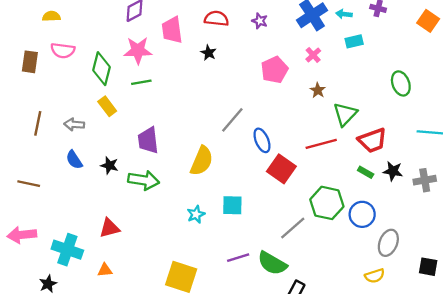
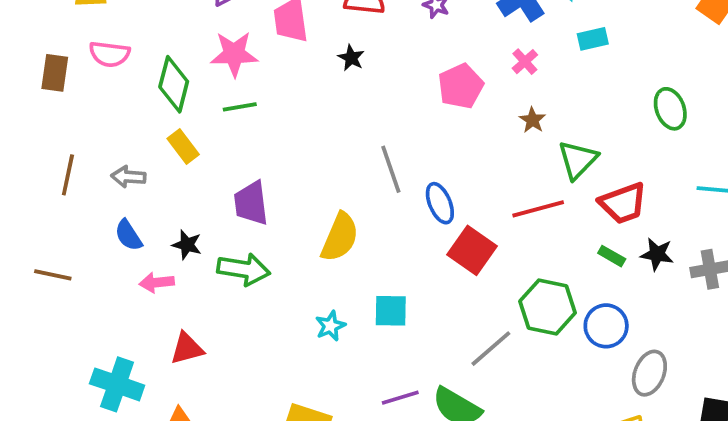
gray line: (232, 120) -> (391, 169), turned -60
pink arrow: (22, 235) -> (157, 282), moved, size x0.7

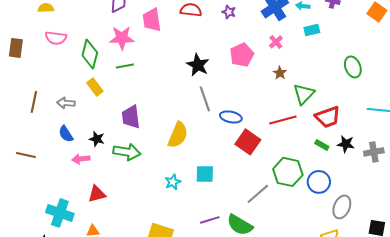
black star: (351, 58) -> (198, 65), moved, size x1.6
brown rectangle: (55, 73) -> (16, 48), moved
blue ellipse: (440, 203) -> (231, 117), turned -55

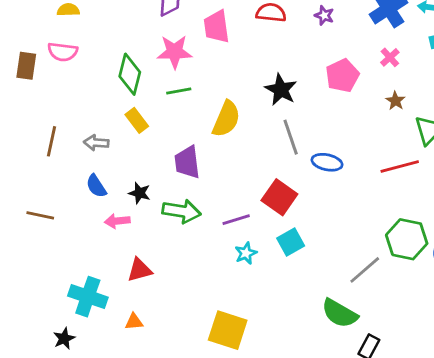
pink semicircle: (56, 38) -> (63, 52), moved
yellow semicircle: (178, 135) -> (226, 119), moved
red square: (248, 142) -> (279, 197), moved
cyan square: (205, 174) -> (291, 242), turned -30
purple line: (210, 220) -> (236, 220), moved

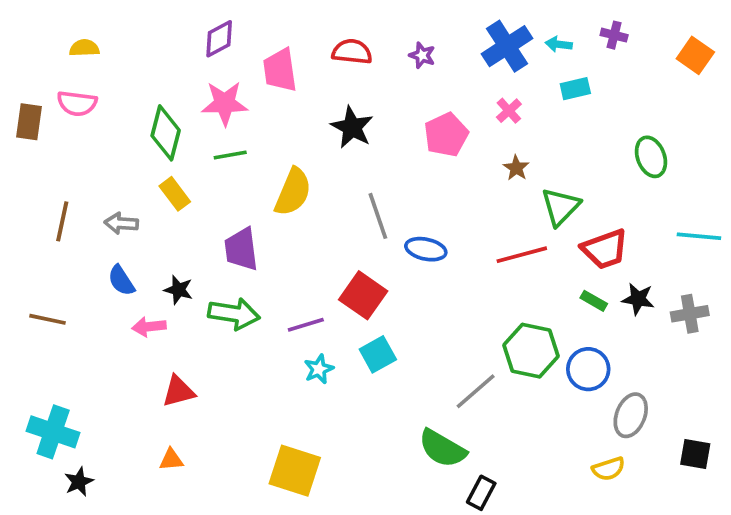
black star: (281, 90) -> (352, 127), moved
cyan cross: (88, 297) -> (53, 432), moved

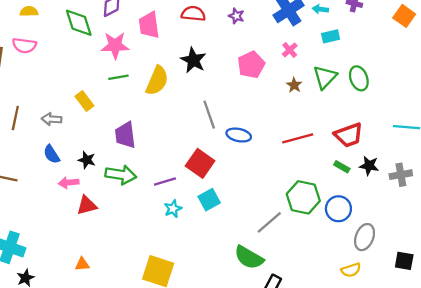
green diamond: (166, 133) -> (79, 23), moved, turned -32
green ellipse: (651, 157) -> (359, 78), moved
yellow semicircle: (293, 192) -> (157, 81), moved
green triangle: (561, 207) -> (325, 77), moved
red triangle: (179, 391) -> (87, 205), moved

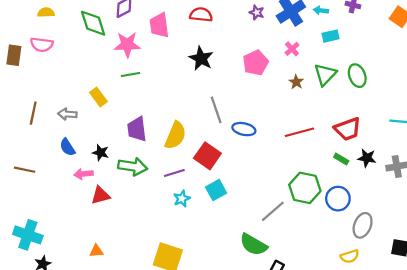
purple star: (236, 16) -> (257, 12), moved
yellow semicircle: (157, 81) -> (175, 135), moved

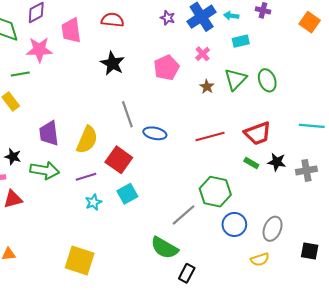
green line: (130, 75) -> (20, 74), moved
blue circle: (338, 199) -> (234, 224), moved

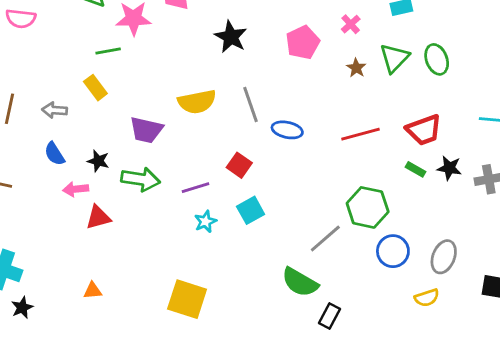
purple trapezoid: (49, 133) -> (146, 130), turned -70
yellow semicircle: (87, 140) -> (197, 102), moved, turned 56
red square: (119, 160) -> (239, 165), size x0.7

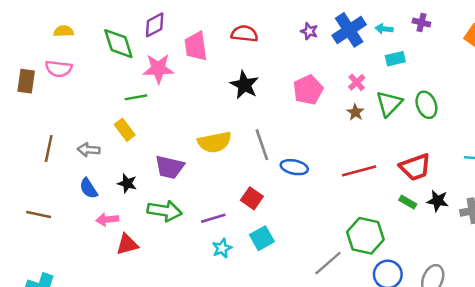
pink cross: (351, 24) -> (357, 82), moved
black star: (98, 161) -> (127, 183), moved

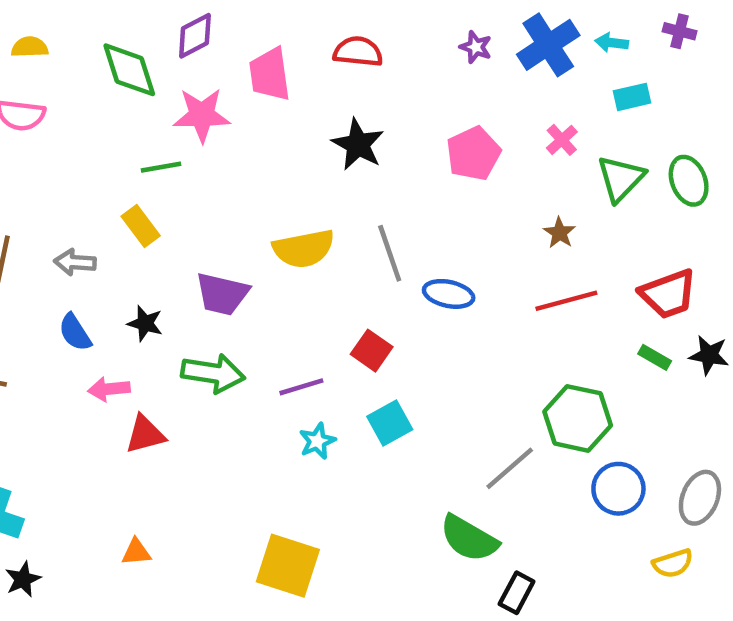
brown star: (355, 112) -> (560, 233), moved

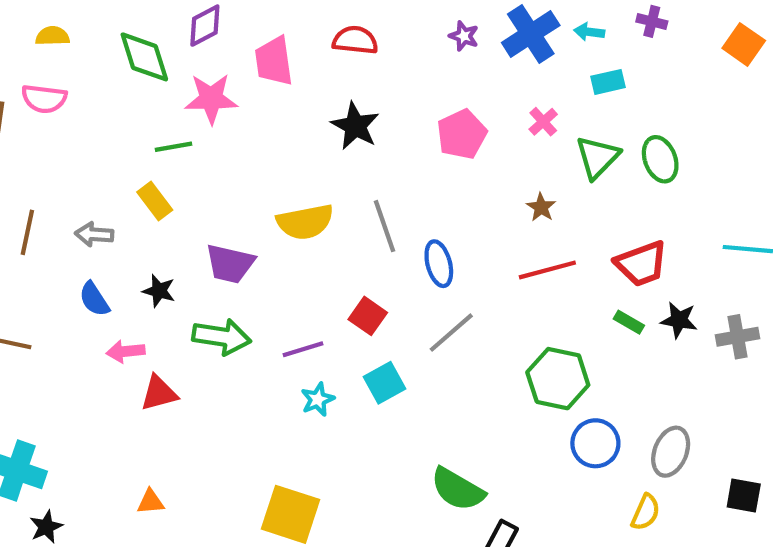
blue ellipse: (449, 294) -> (439, 264), turned 63
gray line: (510, 468) -> (451, 333), moved
yellow semicircle: (673, 563) -> (646, 512), turned -48

